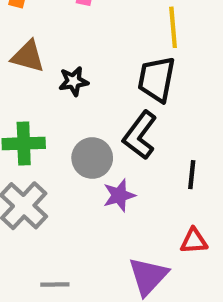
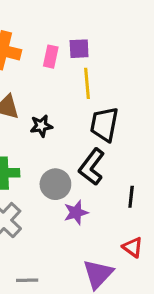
yellow line: (173, 27) -> (87, 83), moved
red triangle: (194, 241) -> (133, 247), turned 40

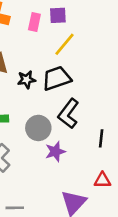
yellow line: (87, 83) -> (64, 44), turned 45
black trapezoid: (104, 124) -> (57, 78), moved, turned 60
red triangle: (133, 247) -> (102, 180), turned -36

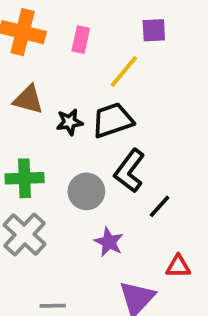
purple square: (58, 15) -> (154, 30), moved
black line: (101, 138) -> (159, 206), moved, turned 36
purple star: (55, 152) -> (109, 242), moved, turned -30

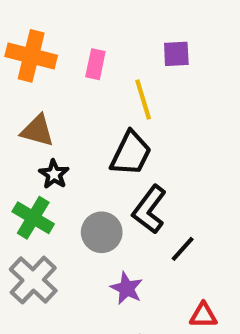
yellow line: (124, 71) -> (143, 100), turned -57
black trapezoid: (113, 120) -> (131, 153), turned 135
black star: (70, 122) -> (54, 174), moved, turned -30
green cross: (25, 178) -> (33, 218), turned 33

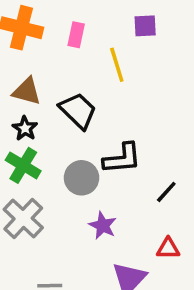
black trapezoid: (131, 153) -> (78, 111), moved, turned -72
black star: (54, 174) -> (25, 128), moved
black L-shape: (149, 209) -> (122, 158), turned -132
black line: (183, 249) -> (166, 192), moved

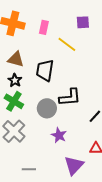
yellow line: (117, 65) -> (67, 44), turned -36
black trapezoid: (78, 111) -> (45, 70), turned -125

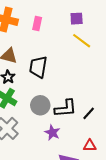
yellow line: (67, 44) -> (82, 41), moved
black L-shape: (70, 97) -> (65, 108), moved

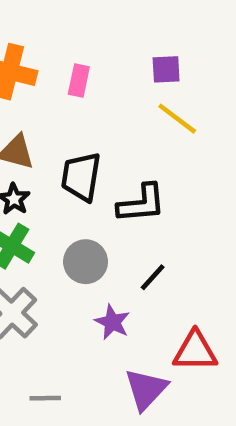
black L-shape: (65, 108) -> (141, 204), moved
black line: (89, 113) -> (153, 277), moved
red triangle: (90, 146) -> (195, 351), size x1.5

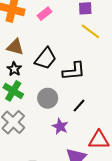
pink rectangle: (79, 81) -> (45, 14), turned 40
black trapezoid: (81, 177) -> (46, 59), turned -150

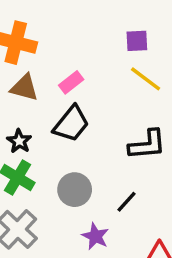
pink rectangle: (45, 14) -> (71, 82), moved
brown triangle: (15, 47) -> (24, 88), moved
black L-shape: (74, 71) -> (147, 145), moved

